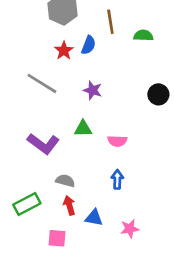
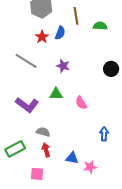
pink semicircle: (117, 141) -> (81, 103), turned 56
blue arrow: (117, 179) -> (104, 134), moved
blue triangle: (94, 218) -> (72, 158), moved

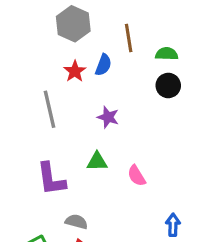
gray line: (26, 61) -> (49, 109), turned 45
black circle: (111, 69) -> (168, 86), moved
purple L-shape: (27, 105) -> (51, 179), turned 45

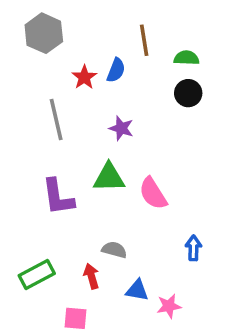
gray hexagon: (73, 24) -> (44, 33), moved
green triangle: (97, 162) -> (109, 178), size x1.4
pink semicircle: (137, 176) -> (153, 193), size x1.4
gray semicircle: (76, 222) -> (114, 250), moved

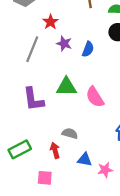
blue semicircle: (116, 70) -> (88, 49), moved
gray line: (56, 119) -> (32, 49), turned 35
purple star: (121, 128) -> (64, 44), moved

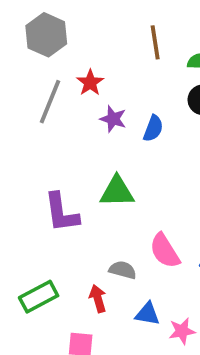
gray line: (32, 49) -> (50, 102), moved
pink semicircle: (95, 97) -> (165, 251), moved

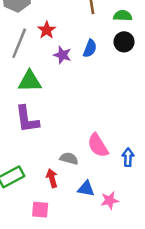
blue semicircle: (153, 128) -> (90, 48), moved
green triangle: (117, 192) -> (30, 81), moved

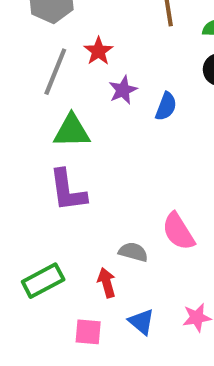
blue semicircle: (90, 48) -> (166, 106), moved
purple star: (62, 55) -> (123, 90), turned 30
blue triangle: (86, 189) -> (141, 322), moved, turned 30

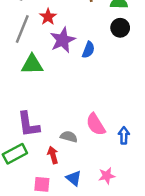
purple star: (123, 90) -> (63, 40), size x1.5
purple L-shape: (68, 190) -> (28, 124), moved

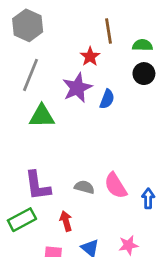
red star: (48, 17) -> (90, 57), moved
gray semicircle: (69, 137) -> (84, 187), moved

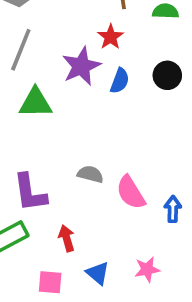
red star: (90, 57) -> (111, 37), moved
black circle: (144, 74) -> (167, 75), moved
gray semicircle: (84, 187) -> (90, 174), moved

